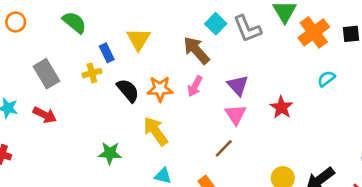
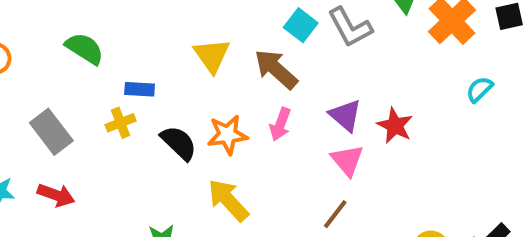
yellow triangle: (138, 39) -> (212, 55), moved
blue rectangle: (107, 53) -> (140, 89), turned -54
red star: (281, 107) -> (395, 126), moved

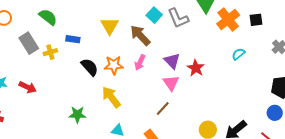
yellow cross: (121, 123) -> (50, 52), moved
gray rectangle: (51, 132) -> (29, 43), moved

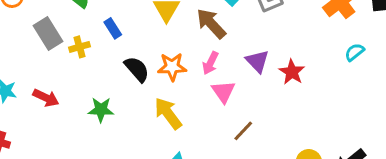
blue rectangle: (73, 39) -> (113, 28), turned 48
pink triangle: (171, 83) -> (223, 92), moved
green star: (77, 115) -> (101, 110), moved

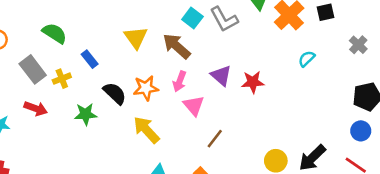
red star: (292, 72) -> (253, 82), turned -30
red arrow: (46, 98) -> (36, 109), moved
green star: (101, 110) -> (86, 114), moved

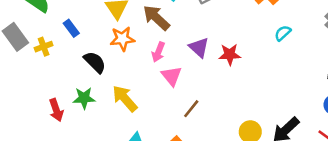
orange star: (146, 88) -> (122, 39), moved
red arrow: (36, 109) -> (56, 110), moved, turned 50
green star: (86, 114) -> (84, 98), moved

